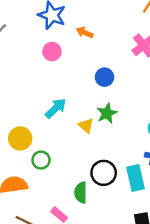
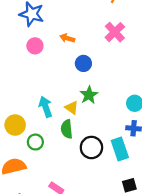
orange arrow: (85, 32) -> (67, 38), moved
cyan arrow: (56, 108) -> (45, 107), moved, turned -60
green semicircle: (81, 193) -> (67, 129), moved

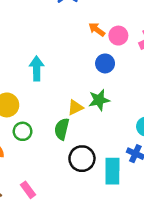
pink circle: (35, 46) -> (118, 36), moved
cyan arrow: (45, 107) -> (37, 69), moved
yellow triangle: (72, 108) -> (75, 107), turned 40

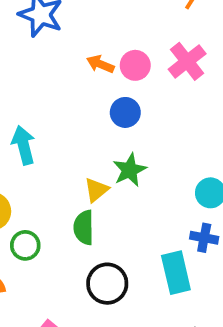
black circle: (82, 159) -> (107, 284), moved

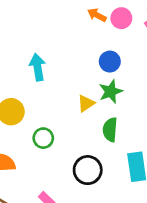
blue circle: (125, 112) -> (110, 62), moved
green semicircle: (84, 227) -> (110, 130), moved
green circle: (25, 245) -> (43, 138), moved

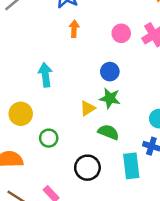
orange arrow: (97, 15) -> (74, 29), moved, turned 63
green star: (111, 91) -> (110, 98), turned 30
green semicircle: (110, 130) -> (108, 132), turned 105

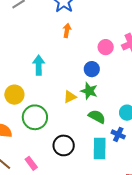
pink circle: (121, 33) -> (106, 47), moved
green semicircle: (108, 132) -> (97, 117), moved
green circle: (49, 138) -> (35, 117), size x1.6

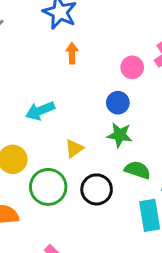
cyan arrow: (39, 65) -> (40, 111), turned -102
yellow triangle: (70, 97) -> (74, 149), moved
black circle: (64, 145) -> (97, 189), moved

